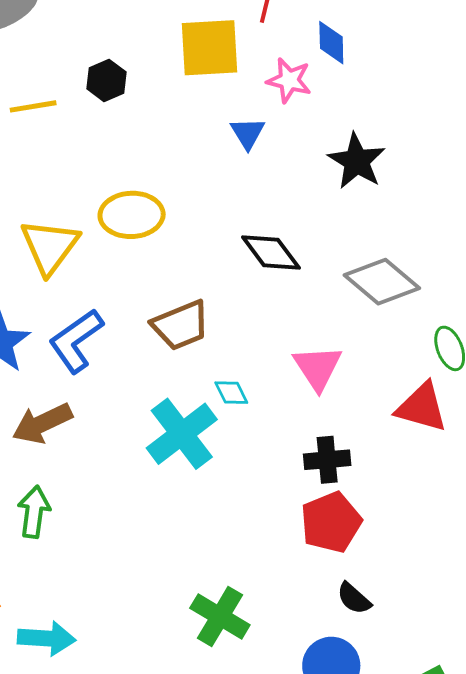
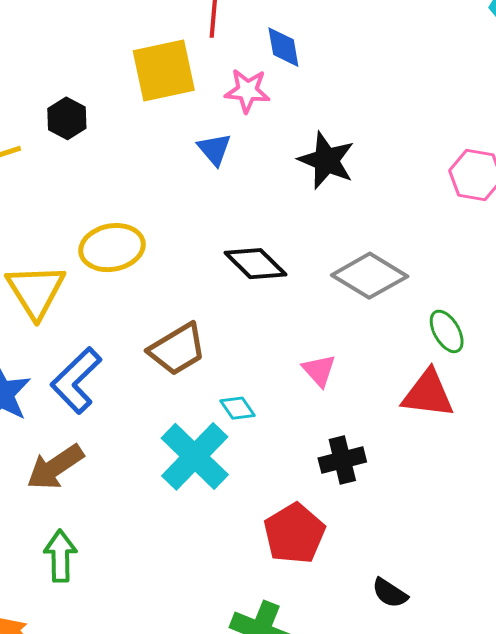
pink triangle: (318, 368) -> (319, 370), size x0.7
red pentagon: (331, 522) -> (294, 534), moved

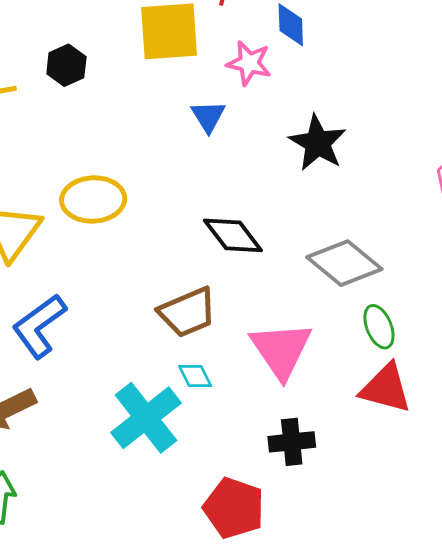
green ellipse: (447, 331) -> (379, 327), moved
brown trapezoid: (177, 349) -> (187, 312), moved
pink triangle: (319, 370) -> (281, 350), size x1.8
red pentagon: (294, 534) -> (234, 508), turned -30

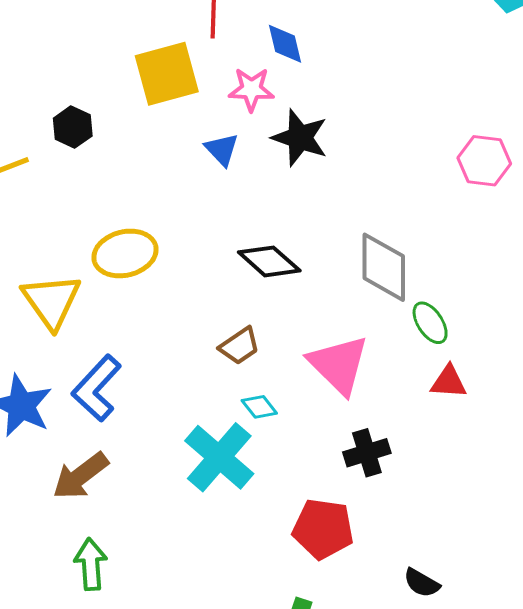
black star: (318, 143) -> (300, 138), moved
gray diamond: (344, 263) -> (384, 267), turned 62
brown trapezoid: (187, 312) -> (239, 346), size x0.7
red triangle: (386, 388) -> (449, 382), size x0.7

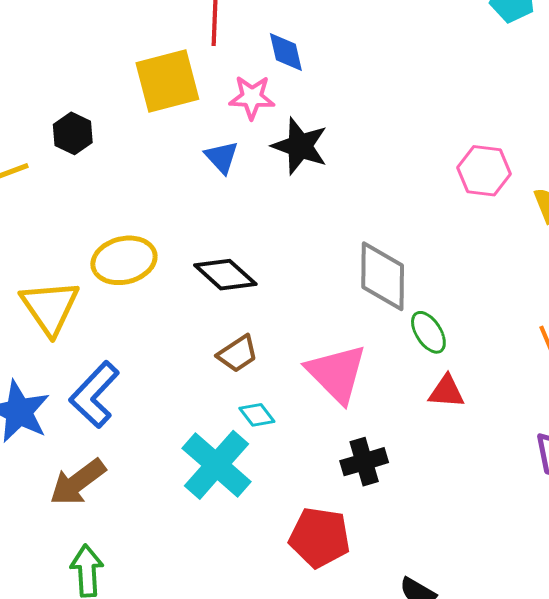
black diamond: (269, 261) -> (225, 275), moved

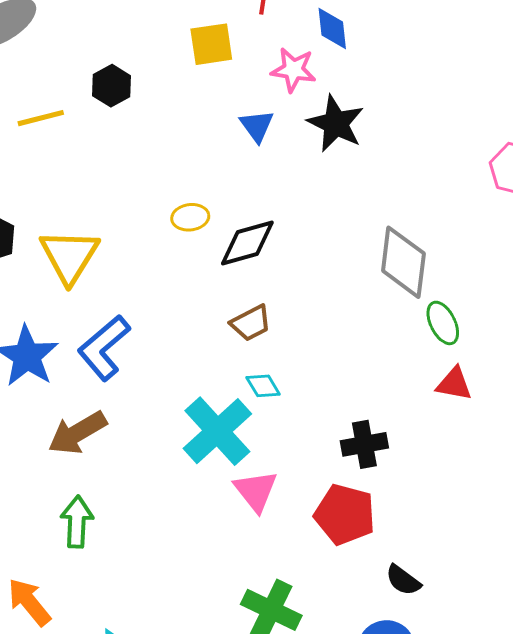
yellow square: (167, 81) -> (211, 44), size x0.7
yellow ellipse: (124, 260) -> (190, 217), moved, size x0.6
black diamond: (225, 275) -> (247, 243), turned -64
pink triangle: (337, 373) -> (256, 491), moved, size x0.7
red pentagon: (320, 537) -> (345, 514), moved

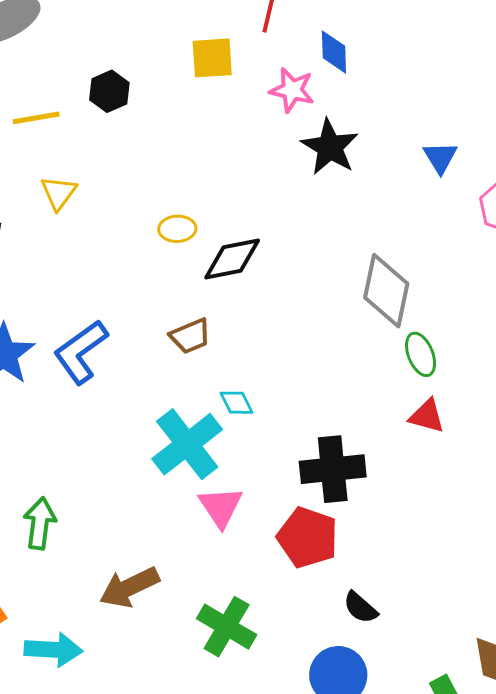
blue triangle: (257, 126) -> (440, 157), moved
yellow triangle: (69, 256) -> (59, 193), moved, size x0.6
brown trapezoid: (251, 323) -> (190, 336), moved
brown arrow: (77, 433) -> (129, 587), moved
black cross: (364, 444) -> (333, 469), size x1.4

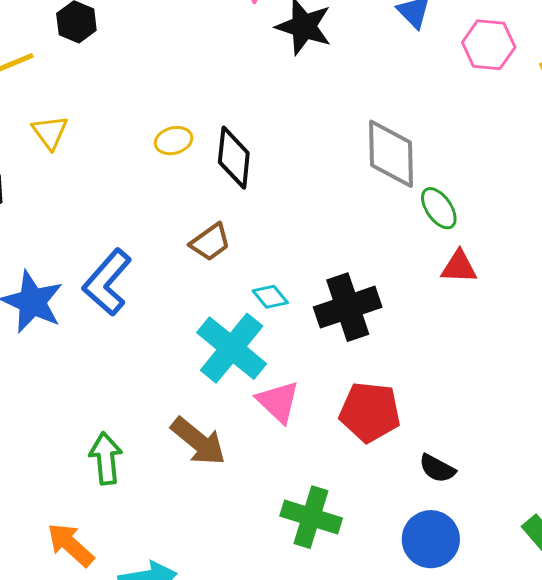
black diamond: (232, 259) -> (234, 158), turned -60
black cross: (333, 469) -> (348, 307), moved
brown arrow: (129, 587) -> (198, 441), moved, turned -102

